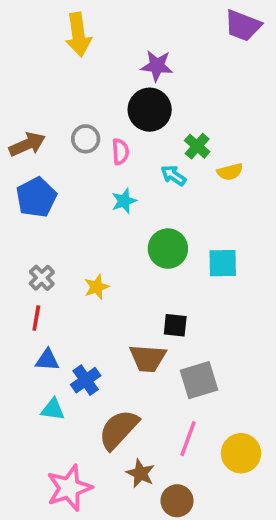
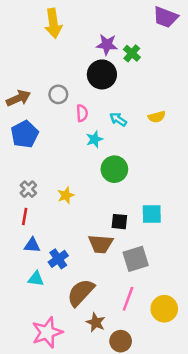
green cross: (197, 146) -> (132, 53), moved
pink semicircle: (120, 152) -> (82, 113), moved
cyan star: (124, 201) -> (94, 139), moved
cyan square: (223, 263) -> (152, 214), moved

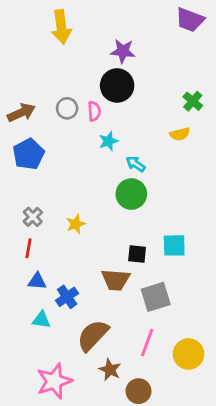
green cross: (132, 53) -> (193, 101), moved
pink semicircle: (82, 113) -> (94, 111), moved
cyan arrow: (118, 119) -> (136, 164), moved
cyan star: (94, 139) -> (108, 141), moved

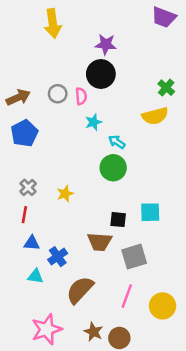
yellow semicircle: (180, 134) -> (155, 116), size x1.5
brown star: (110, 370) -> (93, 332), moved

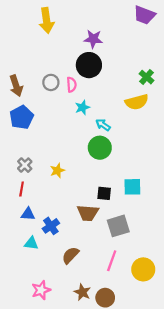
brown arrow: (18, 97) -> (16, 86), turned 96
brown semicircle: (80, 290) -> (70, 255), size x0.7
pink star: (47, 329) -> (41, 290), size x0.7

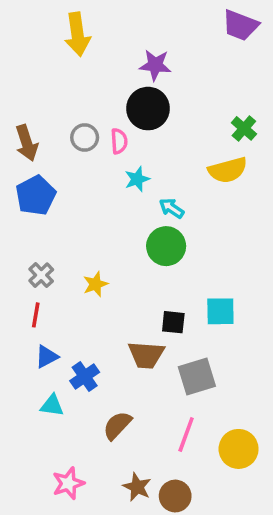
blue triangle: (28, 214) -> (47, 357), turned -32

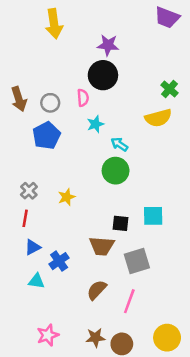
gray circle: (85, 137) -> (50, 103), moved
blue pentagon: (36, 195) -> (46, 135), moved
brown semicircle: (117, 425) -> (97, 290), moved
yellow circle: (239, 449) -> (167, 338), moved
brown star: (137, 487) -> (95, 338), turned -30

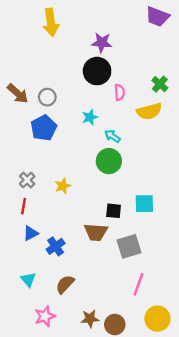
pink semicircle: (83, 98) -> (120, 92), moved
brown arrow: (19, 99) -> (18, 94), turned -30
cyan triangle: (36, 281) -> (28, 280), moved, turned 42
brown semicircle: (97, 290) -> (65, 284), moved
pink line: (129, 301) -> (138, 284), moved

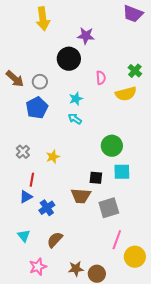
black circle: (97, 71) -> (69, 59), moved
cyan arrow: (112, 136) -> (75, 119), moved
green circle: (109, 161) -> (112, 146), moved
red line: (24, 206) -> (32, 180), moved
yellow circle: (157, 319) -> (135, 257), moved

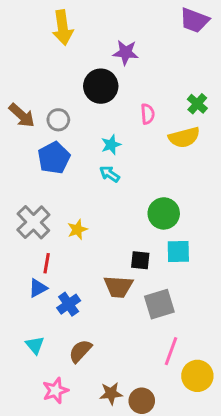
gray cross: (23, 152) -> (33, 222), size x1.6

